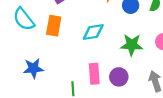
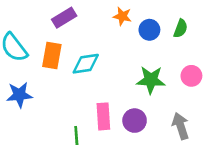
cyan diamond: (93, 32) -> (86, 64), moved
blue star: (33, 68) -> (19, 95), moved

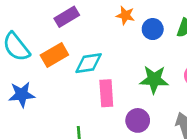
orange rectangle: (52, 56) -> (54, 55), turned 50
pink rectangle: (103, 116) -> (106, 93), moved

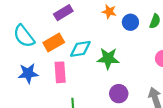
green star: (154, 80) -> (108, 58), moved
pink rectangle: (106, 93) -> (60, 72), moved

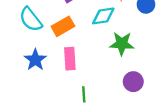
cyan diamond: (80, 49) -> (103, 16), moved
blue star: (28, 73) -> (35, 60), turned -30

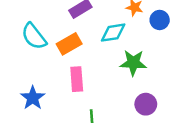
blue star: (35, 60) -> (33, 98), moved

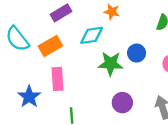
blue circle: (160, 20) -> (137, 53), moved
blue star: (33, 98) -> (29, 97), moved

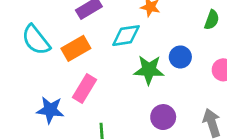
pink rectangle: (57, 79) -> (85, 88), turned 35
blue star: (29, 97) -> (50, 110), turned -30

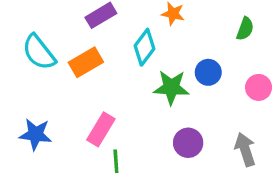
cyan diamond: (126, 36) -> (145, 47), turned -44
pink rectangle: (85, 88) -> (101, 129), moved
blue star: (50, 110) -> (35, 134), moved

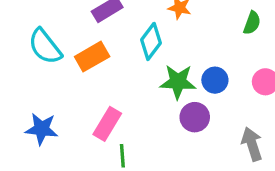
blue circle: (208, 72) -> (215, 80), moved
purple circle: (188, 143) -> (195, 117), moved

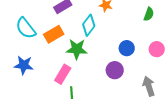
green star: (178, 82) -> (77, 49), moved
blue star: (42, 129) -> (24, 65), moved

